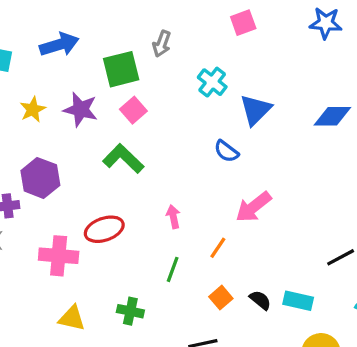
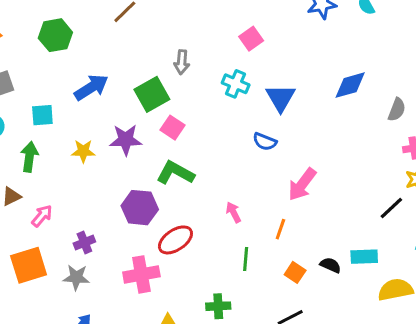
pink square: (243, 23) -> (251, 39), moved
yellow star: (33, 109) -> (83, 151), turned -30
purple hexagon: (40, 178) -> (140, 208), moved

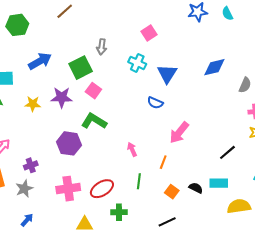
black line: (391, 208) -> (227, 152), moved
red ellipse: (175, 240) -> (102, 189), moved
gray star: (76, 277) -> (24, 189), turned -30

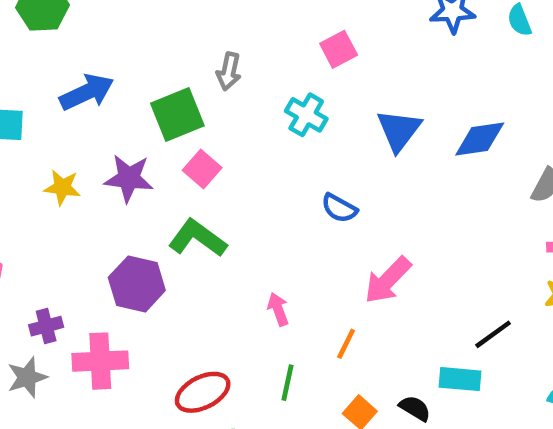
blue triangle: (167, 74) -> (399, 130), moved
cyan rectangle: (219, 183) -> (460, 379), moved
pink cross: (68, 189) -> (100, 361), moved

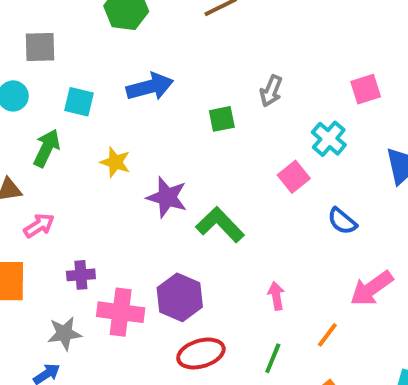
green square: (177, 115) -> (222, 119), size x0.6
pink square: (202, 169) -> (294, 177), moved
purple star: (129, 178) -> (167, 197), moved
purple hexagon: (137, 284) -> (180, 297), moved
gray star: (27, 377) -> (64, 333), moved

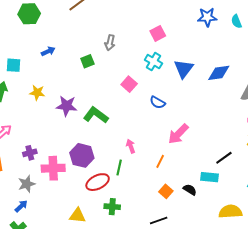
blue arrow: (150, 87) -> (48, 51), size x0.6
cyan cross: (329, 139) -> (153, 62), moved
green line: (273, 358) -> (119, 167), moved

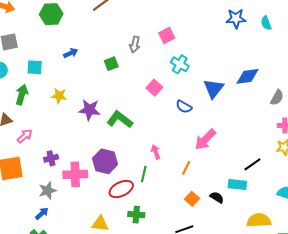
pink square: (158, 33) -> (167, 36), moved
blue triangle: (184, 69) -> (214, 88), moved

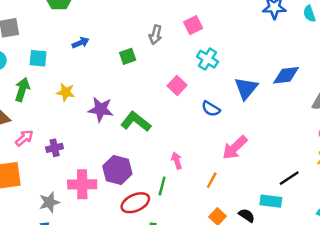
purple cross: (51, 158) -> (55, 148), moved

